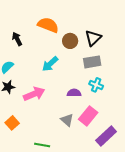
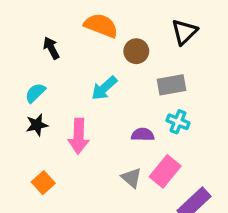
black triangle: (93, 38) -> (184, 32), moved
pink arrow: (34, 94) -> (79, 136), turned 115

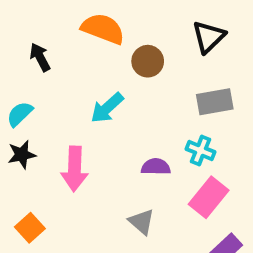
gray rectangle: (172, 85) -> (215, 102), moved
pink rectangle: (165, 171) -> (209, 197), moved

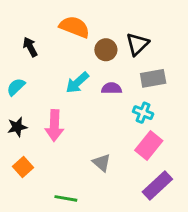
black triangle: (209, 37) -> (137, 44), moved
black star: (22, 155) -> (17, 127), moved
purple semicircle: (156, 167) -> (112, 88), moved

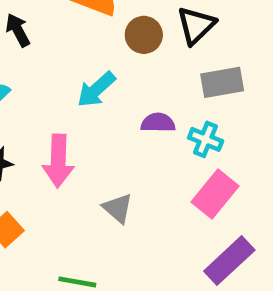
purple semicircle: (112, 88) -> (158, 123), moved
gray triangle: (102, 163) -> (118, 208), moved

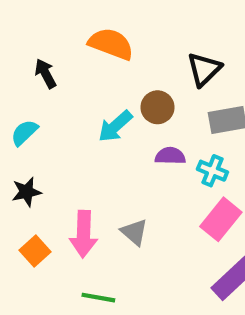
brown circle: (144, 35) -> (158, 107), moved
pink arrow: (58, 161) -> (84, 234), moved

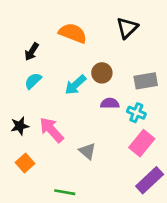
black triangle: (204, 69) -> (127, 28), moved
black arrow: (45, 73) -> (32, 52), turned -120
cyan semicircle: (24, 133) -> (33, 81), moved
pink arrow: (84, 234) -> (52, 130), moved, turned 136

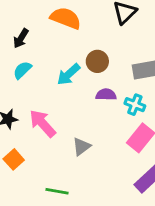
gray triangle: (87, 151) -> (81, 146), turned 42

